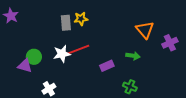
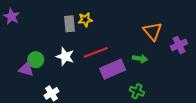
red line: (78, 50) -> (96, 52), moved
white star: (62, 54) -> (65, 57), turned 30
purple rectangle: (107, 66) -> (113, 69), size x1.6

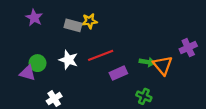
purple star: (12, 16) -> (34, 18), moved
gray rectangle: (69, 24) -> (73, 25), turned -70
orange triangle: (153, 31) -> (163, 65), moved
purple rectangle: (113, 69) -> (118, 73), size x0.7

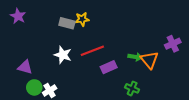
purple star: (34, 18) -> (18, 16), moved
green circle: (37, 63) -> (34, 87), moved

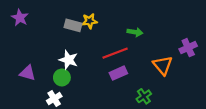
red line: (92, 51) -> (115, 53), moved
green arrow: (135, 57) -> (135, 32), moved
green circle: (34, 87) -> (62, 77), moved
green cross: (132, 88) -> (144, 96), turned 32

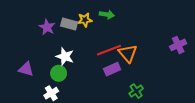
purple star: (20, 18) -> (47, 27), moved
green arrow: (135, 32) -> (107, 15), moved
orange triangle: (163, 65) -> (128, 53), moved

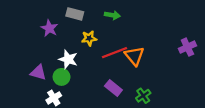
yellow star: (85, 20) -> (89, 38), moved
gray rectangle: (69, 24) -> (75, 14), moved
purple triangle: (26, 69) -> (38, 73), moved
purple rectangle: (112, 69) -> (113, 88), moved, turned 63

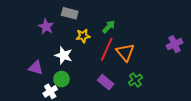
green arrow: (112, 15) -> (109, 27), moved, turned -56
red line: (115, 53) -> (107, 49), turned -45
green circle: (62, 77) -> (61, 79), moved
green cross: (143, 96) -> (135, 80), moved

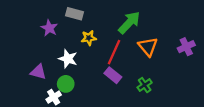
green arrow: (109, 27) -> (129, 23), moved, size x1.6
orange triangle: (125, 52) -> (148, 47), moved
purple rectangle: (106, 82) -> (113, 75), moved

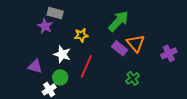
gray rectangle: (74, 14) -> (55, 13), moved
purple cross: (186, 47) -> (169, 53), moved
red line: (114, 52) -> (86, 66), moved
purple rectangle: (113, 75) -> (120, 48), moved

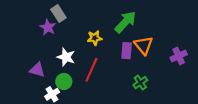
gray rectangle: (55, 13) -> (58, 13), turned 42
yellow star: (81, 35) -> (95, 38), moved
purple rectangle: (120, 48) -> (127, 51), turned 56

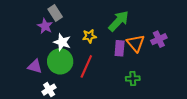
purple cross: (179, 56) -> (159, 39), moved
white star: (66, 57) -> (62, 42), moved
green circle: (64, 82) -> (60, 61), moved, size x1.6
green cross: (140, 83) -> (133, 78), turned 32

